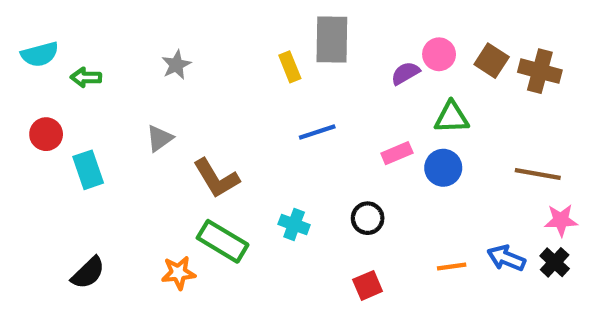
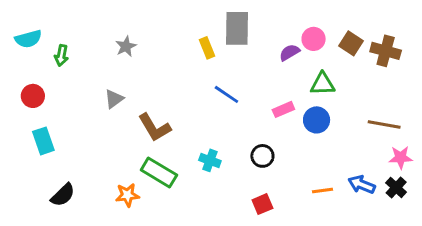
green arrow: (86, 77) -> (61, 55), turned -80
blue line: (317, 132) -> (226, 94), turned 52
cyan rectangle: (88, 170) -> (43, 141), moved

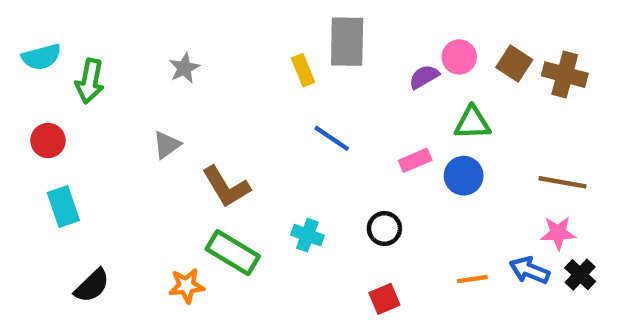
green arrow: (61, 55) -> (90, 81), size x1.4
pink star: (401, 157) -> (558, 233), moved

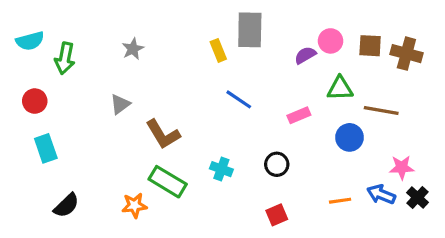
brown square: (514, 64) -> (370, 46), turned -30
blue circle: (464, 176) -> (350, 137), moved
brown line: (563, 182) -> (381, 111), moved

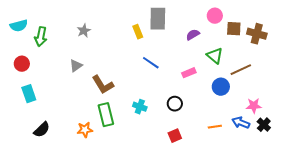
pink circle: (331, 41) -> (215, 16), moved
green triangle: (340, 88) -> (215, 56), turned 42
brown line: (381, 111) -> (241, 70), turned -35
green rectangle: (168, 182) -> (106, 115), turned 45

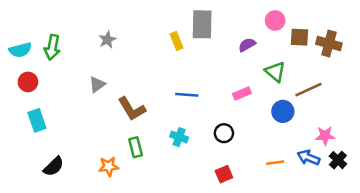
cyan semicircle: (19, 26) -> (20, 50), moved
blue line: (151, 63) -> (187, 95), moved, turned -30
green rectangle: (106, 115) -> (136, 147), size x0.7

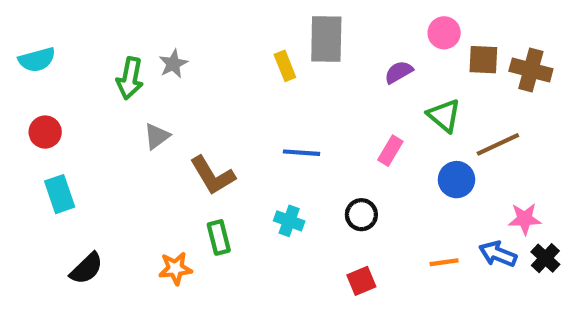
green arrow: (52, 47) -> (130, 78), moved
cyan semicircle: (20, 50) -> (37, 60), moved
pink rectangle: (242, 93) -> (390, 151), turned -36

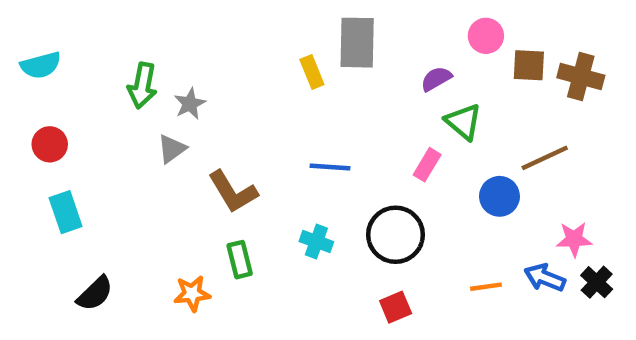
gray star: (173, 64) -> (190, 104), moved
green triangle: (444, 115) -> (463, 122), moved
black circle: (361, 215) -> (396, 235), size x1.6

